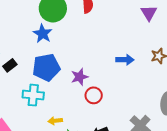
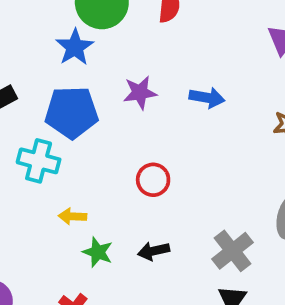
blue arrow: (125, 60) -> (207, 98), moved
purple star: (80, 77) -> (140, 93), moved

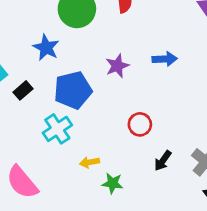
blue star: (75, 47) -> (46, 48), moved
cyan cross: (39, 161) -> (57, 129), turned -36
black arrow: (154, 251) -> (163, 161), moved, turned -30

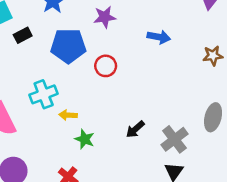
purple star: (117, 66) -> (105, 17), moved
red circle: (140, 124) -> (106, 66), moved
cyan cross: (57, 129) -> (44, 94), moved

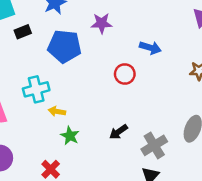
red circle: (106, 66) -> (125, 74), moved

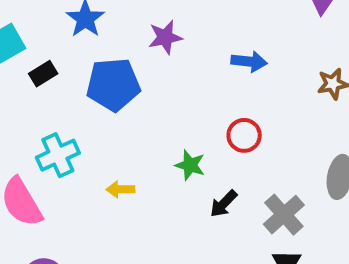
red circle: (125, 74) -> (244, 135), moved
cyan cross: (36, 89) -> (58, 155), moved
green star: (70, 136) -> (190, 165), moved

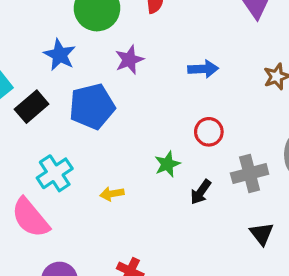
black rectangle: (43, 74) -> (32, 107), size x1.4
green star: (190, 165) -> (167, 164), turned -30
gray cross: (284, 215) -> (250, 174), moved, turned 36

